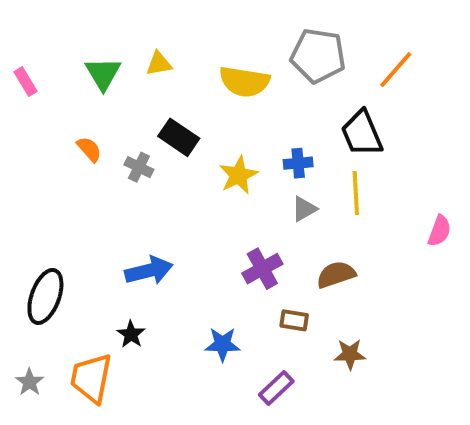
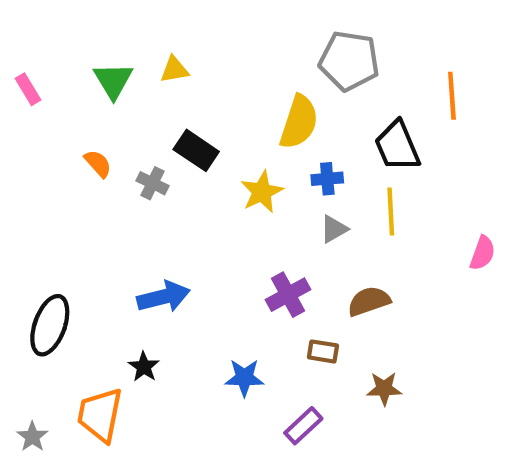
orange line: (396, 70) -> (452, 96), moved, turned -45
yellow semicircle: (244, 82) -> (299, 122), moved, turned -81
gray star: (29, 382) -> (32, 437), moved

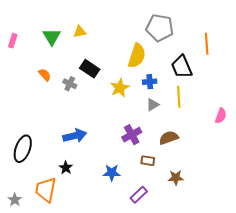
pink rectangle: (28, 89) -> (13, 41), turned 48

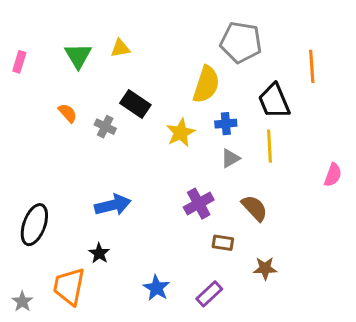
brown semicircle: (169, 138) -> (254, 208), turned 66
blue star: (112, 173) -> (156, 288), moved, turned 30

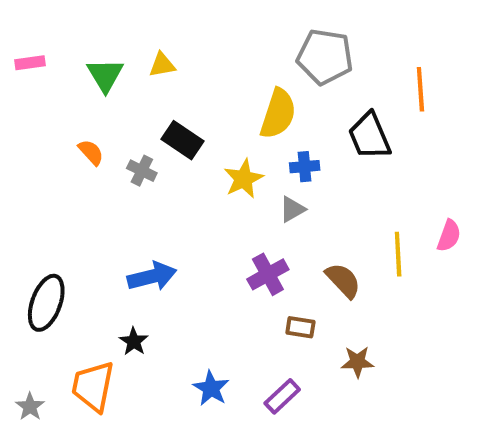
pink rectangle: (19, 62) -> (30, 63), moved, turned 65
yellow line: (270, 146) -> (398, 254), moved
gray triangle: (230, 158) -> (292, 209), moved

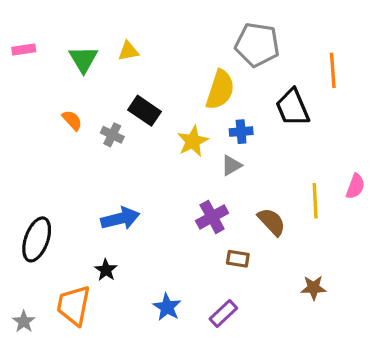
brown star: (357, 362) -> (314, 288), moved

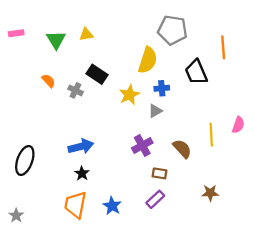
black star: (106, 270) -> (82, 173), moved
orange trapezoid: (74, 305) -> (75, 205), moved
purple rectangle: (223, 313) -> (155, 199), moved

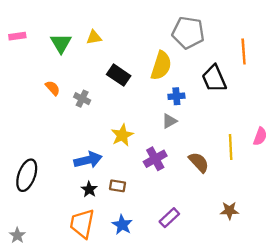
black rectangle: (97, 74) -> (119, 75), moved
yellow star: (129, 95) -> (122, 135), moved
brown rectangle: (160, 173) -> (117, 186), moved

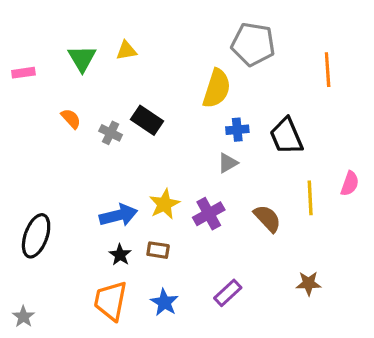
pink rectangle: (17, 36) -> (23, 73), moved
black rectangle: (119, 75) -> (147, 120), moved
black trapezoid: (214, 79) -> (286, 136), moved
yellow star: (122, 135) -> (164, 204), moved

